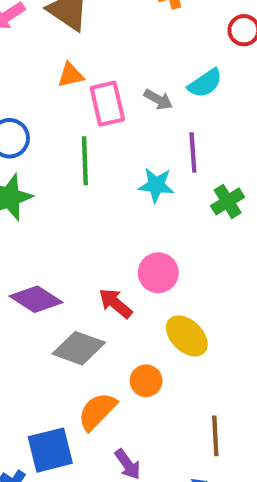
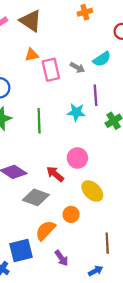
green line: (85, 161) -> (39, 121), moved

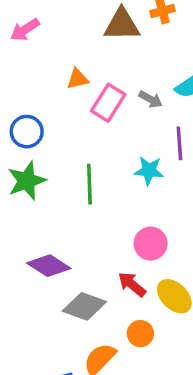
brown triangle: (31, 21) -> (122, 25), moved, turned -35
pink rectangle: (51, 70) -> (108, 103), turned 45
red arrow: (55, 174) -> (132, 284), moved

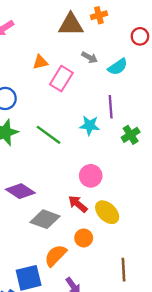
gray arrow: (151, 99) -> (90, 57), moved
green line: (89, 184) -> (48, 135), turned -52

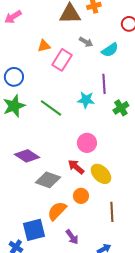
brown line: (124, 270) -> (112, 212), moved

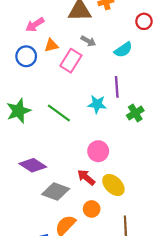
pink arrow: (13, 17) -> (35, 25), moved
gray arrow: (86, 42) -> (88, 41), moved
blue circle: (14, 77) -> (26, 56), moved

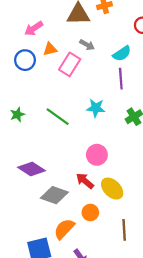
purple line: (117, 87) -> (121, 79), moved
green star: (19, 111) -> (17, 115), size x0.6

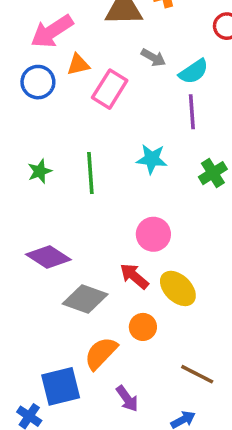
pink arrow: (34, 28) -> (52, 31), size x1.4
gray arrow: (87, 45) -> (153, 58), moved
green star: (17, 115) -> (40, 171), moved
green line: (58, 117) -> (90, 173), turned 50
brown line: (124, 230) -> (197, 374), moved, turned -60

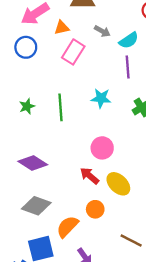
orange triangle: (78, 65) -> (62, 28), moved
gray diamond: (85, 299) -> (36, 206), moved

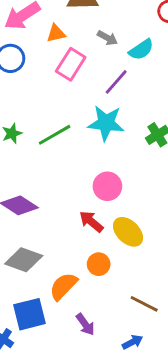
purple line: (128, 67) -> (116, 82), moved, turned 45
cyan star: (101, 98) -> (106, 123), size x1.4
green line: (61, 107) -> (55, 135), turned 64

